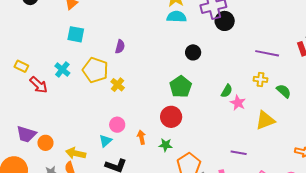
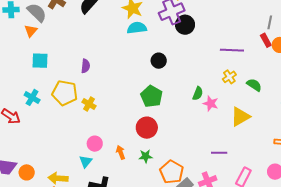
yellow cross: (261, 79) -> (229, 77), turned -32

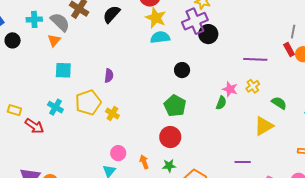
green semicircle: (254, 85) -> (279, 103), moved
yellow pentagon: (65, 93) -> (88, 102), turned -30
pink star: (211, 103) -> (230, 89), moved

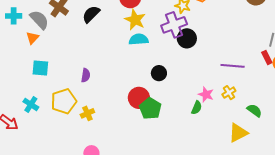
yellow cross: (112, 114) -> (87, 113), turned 32
red circle: (170, 137) -> (139, 98), moved

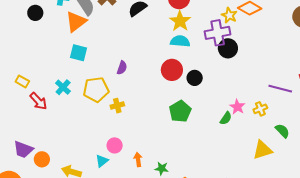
orange triangle: (33, 38) -> (76, 22), size x1.6
purple line: (233, 66) -> (280, 89), moved
red circle: (139, 98) -> (172, 70), moved

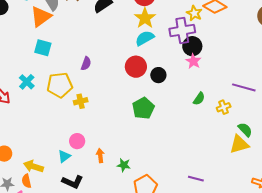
cyan semicircle: (180, 41) -> (145, 38), turned -36
pink star: (237, 107) -> (193, 61), moved
green semicircle: (226, 118) -> (199, 99), moved
yellow triangle: (263, 150) -> (239, 144), moved

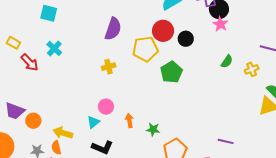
cyan square: (43, 48) -> (49, 13), moved
purple semicircle: (86, 64) -> (113, 29), size x1.6
yellow pentagon: (60, 85) -> (145, 49), moved

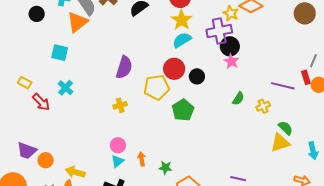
cyan triangle: (93, 122) -> (118, 161), moved

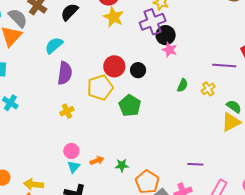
cyan semicircle: (182, 40) -> (54, 45), moved
orange arrow: (142, 159) -> (97, 161), turned 88

